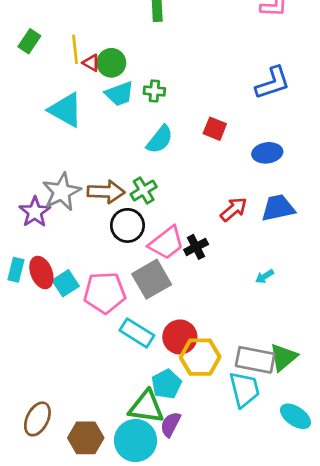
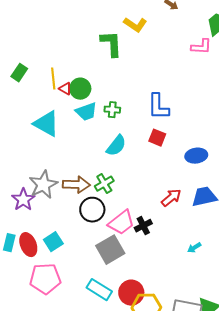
blue L-shape: (273, 83) -> (158, 107), moved, turned 108
cyan square: (66, 283) -> (53, 242), moved
pink pentagon: (105, 293) -> (45, 279), moved

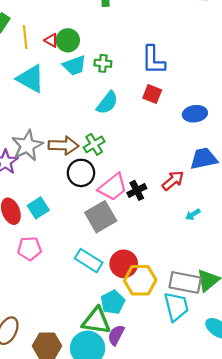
yellow line: (53, 79) -> (25, 37), moved
red arrow: (171, 198) -> (173, 181), moved
pink pentagon: (45, 279) -> (29, 248), size x0.7

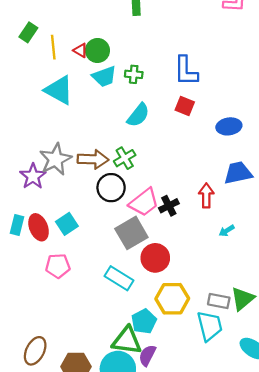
red arrow: (173, 181) -> (206, 196), turned -50
red circle: (124, 264) -> (155, 258), moved
gray rectangle: (185, 282) -> (219, 301), size x0.7

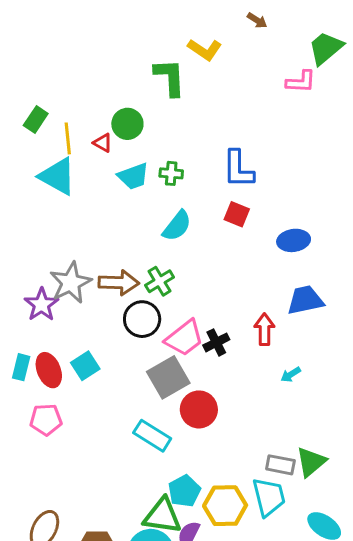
green circle: (97, 50) -> (127, 124), moved
cyan triangle: (59, 90) -> (58, 176), moved
pink pentagon: (58, 266) -> (46, 420), moved
yellow hexagon: (172, 299) -> (225, 506), moved

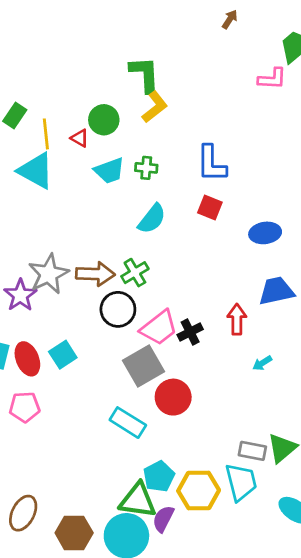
brown arrow: (257, 20) -> (230, 19), turned -90
yellow L-shape: (205, 50) -> (155, 107), moved, turned -72

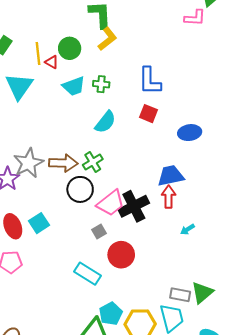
yellow line: (46, 134) -> (38, 54), moved
cyan triangle: (36, 171) -> (19, 86), turned 36
blue trapezoid: (276, 291) -> (171, 176), moved
black cross: (190, 332) -> (134, 206), size x1.6
gray square: (143, 366) -> (99, 232), size x0.5

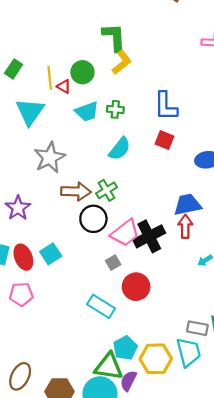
gray star: (29, 163) -> (50, 158), moved

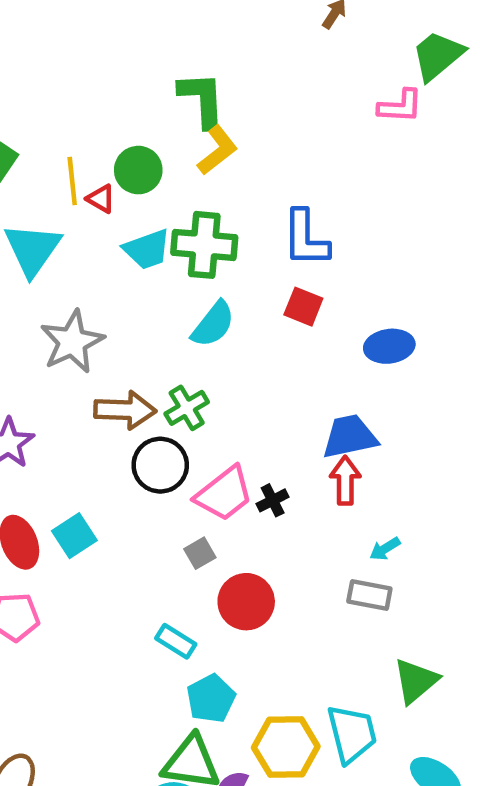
green cross: (115, 109) -> (204, 245), size x1.8
black cross: (149, 236) -> (273, 500), size x0.5
cyan rectangle: (101, 306) -> (176, 641), size x0.7
gray rectangle: (197, 328) -> (369, 595), moved
cyan pentagon: (125, 348) -> (211, 699), moved

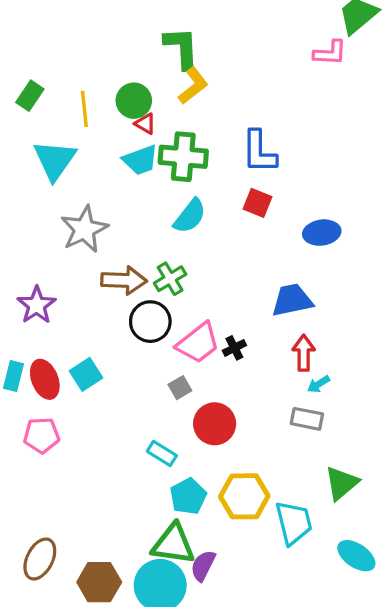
red triangle: (101, 199) -> (145, 124), moved
red arrow: (345, 481) -> (304, 353), moved
yellow hexagon: (286, 747) -> (244, 496), moved

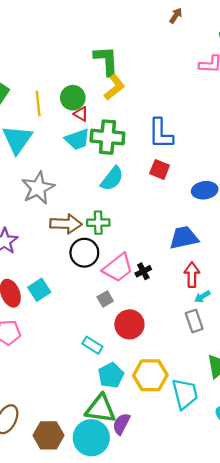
green cross: (170, 279) -> (98, 223), turned 30
gray rectangle: (307, 419) -> (194, 321), turned 60

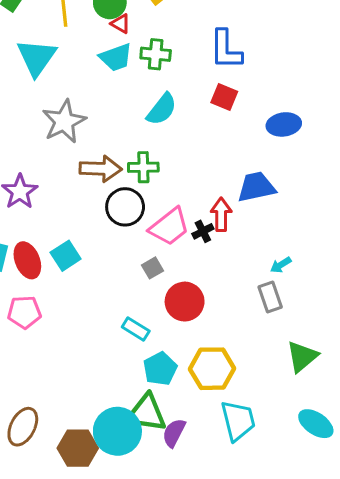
green cross: (107, 137) -> (156, 54), size x0.7
red arrow: (192, 275) -> (221, 215), moved
cyan trapezoid: (185, 394) -> (238, 421), moved
cyan circle: (91, 438) -> (117, 431), moved

